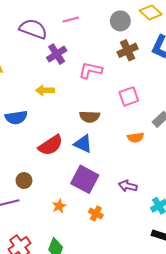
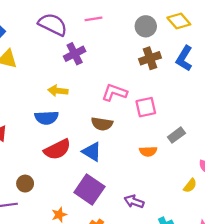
pink L-shape: (90, 70) -> (114, 92), moved
blue semicircle: (16, 118) -> (46, 118), moved

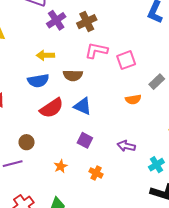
brown cross: (150, 58) -> (87, 22), moved
brown semicircle: (102, 124) -> (73, 75), moved
purple square: (89, 189) -> (85, 140), size x0.6

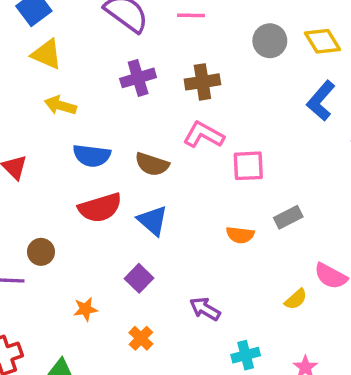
purple cross: (56, 20) -> (138, 78), moved
yellow arrow: (45, 55) -> (60, 105), moved

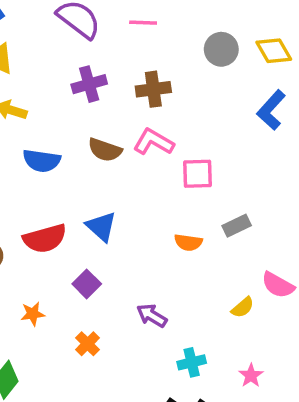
brown semicircle: (152, 164) -> (105, 150), moved
red semicircle: (100, 208) -> (45, 238), moved

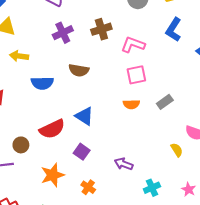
pink L-shape: (154, 142) -> (133, 45), moved
orange semicircle: (188, 242) -> (131, 104), moved
yellow semicircle: (243, 307) -> (177, 150), turned -72
orange star: (33, 314) -> (53, 175), size x1.6

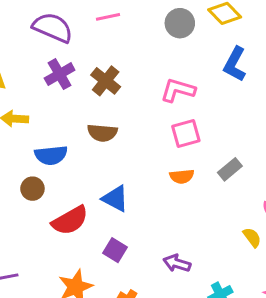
brown cross: (101, 29) -> (106, 81), moved, turned -30
purple cross: (63, 33) -> (60, 74), moved
brown circle: (21, 145) -> (32, 189), moved

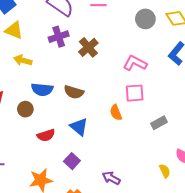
brown semicircle: (102, 133) -> (74, 92), moved
orange semicircle: (182, 176) -> (116, 113), moved, turned 63
red semicircle: (70, 220) -> (46, 135), size x0.7

